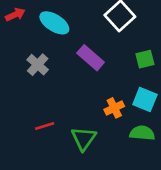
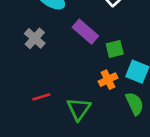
green square: (145, 59) -> (115, 49), moved
green semicircle: (142, 133) -> (135, 104), turned 60

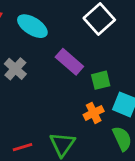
red line: (41, 97) -> (22, 147), moved

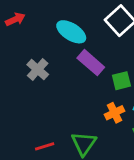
cyan ellipse: (32, 26) -> (71, 32), moved

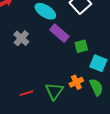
orange cross: (115, 113) -> (76, 82), moved

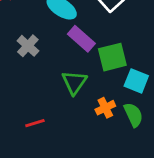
green square: (81, 46) -> (112, 57), size x1.5
green triangle: (54, 91) -> (74, 82), moved

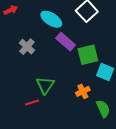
green triangle: (74, 82) -> (45, 85), moved
green semicircle: (133, 115) -> (103, 109), moved

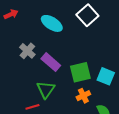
purple rectangle: (66, 42) -> (51, 62), moved
green square: (88, 55) -> (80, 72), moved

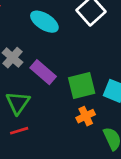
green triangle: (46, 90) -> (18, 103), moved

